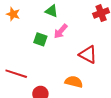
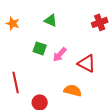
pink arrow: (61, 31) -> (60, 54), moved
red line: (16, 74) -> (16, 82), turned 60

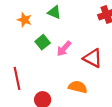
orange star: (13, 23) -> (24, 20), moved
green square: (40, 48) -> (43, 42), turned 32

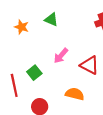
green square: (43, 42) -> (34, 73), moved

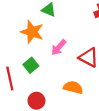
orange star: (22, 27) -> (32, 32), moved, size x1.5

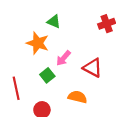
green square: (31, 65) -> (47, 75), moved

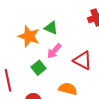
green triangle: (54, 22) -> (51, 28), moved

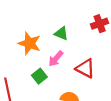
green triangle: (51, 28) -> (61, 33), moved

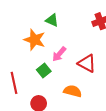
green triangle: (61, 33) -> (52, 20), moved

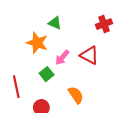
red triangle: (87, 63) -> (89, 55), moved
orange semicircle: (73, 91) -> (76, 95), turned 42

